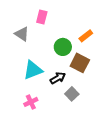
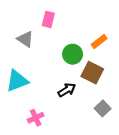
cyan triangle: (33, 70) -> (17, 81), moved
gray square: (72, 94) -> (103, 108), moved

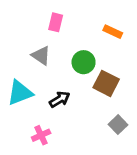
gray triangle: (25, 39) -> (41, 56), moved
orange rectangle: (99, 41) -> (113, 32), moved, turned 63
black arrow: (67, 90) -> (60, 99), moved

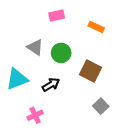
pink rectangle: (56, 22) -> (57, 16), moved, turned 63
green circle: (84, 62) -> (61, 53), moved

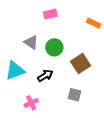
orange rectangle: (96, 27) -> (94, 23), moved
brown square: (91, 71) -> (81, 63), turned 30
gray square: (101, 106) -> (75, 95), moved, turned -32

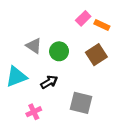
pink rectangle: (50, 14) -> (83, 18), moved, turned -32
brown square: (81, 63) -> (96, 55), moved
gray square: (75, 95) -> (81, 103), size x1.5

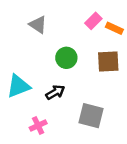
gray triangle: (34, 46) -> (38, 25), moved
brown square: (96, 55) -> (108, 61), turned 30

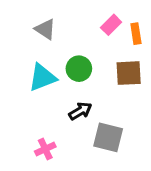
orange rectangle: (114, 28) -> (136, 34), turned 56
cyan triangle: (18, 86) -> (42, 77), moved
black arrow: (55, 92) -> (80, 111), moved

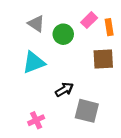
green circle: (79, 69) -> (63, 34), moved

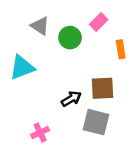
orange rectangle: (109, 27) -> (121, 49), moved
brown square: (103, 59) -> (103, 88), moved
cyan triangle: (34, 62) -> (22, 67), moved

